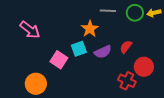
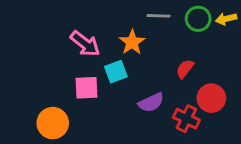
pink arrow: (30, 30) -> (85, 44), moved
purple semicircle: (103, 52) -> (151, 103), moved
pink square: (59, 60) -> (87, 88), turned -36

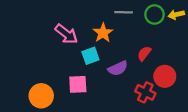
pink square: (87, 88) -> (78, 84), moved
purple semicircle: (151, 103) -> (118, 68), moved

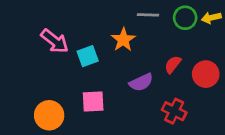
pink arrow: (66, 34) -> (55, 41), moved
cyan square: (90, 56) -> (88, 56), moved
red circle: (165, 76) -> (206, 74), moved

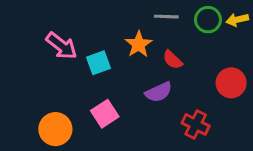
red semicircle: (173, 64) -> (173, 60), moved, turned -84
pink square: (93, 102) -> (105, 114), turned -30

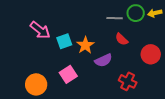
gray line: (166, 17) -> (115, 18), moved
orange star: (139, 44) -> (85, 45), moved
red semicircle: (173, 60) -> (122, 39), moved

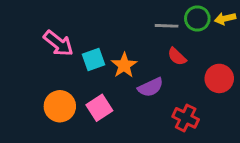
orange circle: (36, 84) -> (60, 106), moved

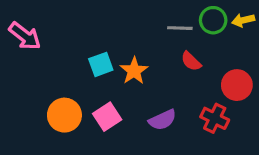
pink arrow: (58, 43) -> (25, 36), moved
purple semicircle: (151, 87) -> (163, 120), moved
red cross: (186, 118) -> (215, 118), moved

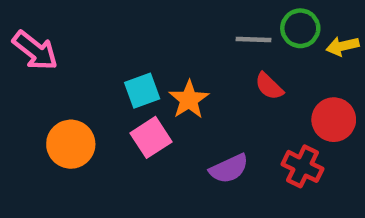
yellow arrow: (243, 20) -> (343, 46), moved
orange circle: (64, 115) -> (71, 144), moved
pink square: (107, 117) -> (151, 137), moved

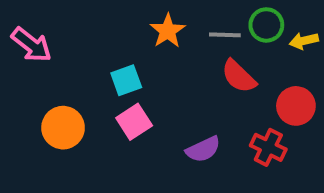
red semicircle: (269, 86) -> (239, 76), size x1.4
orange star: (189, 100) -> (168, 31), moved

